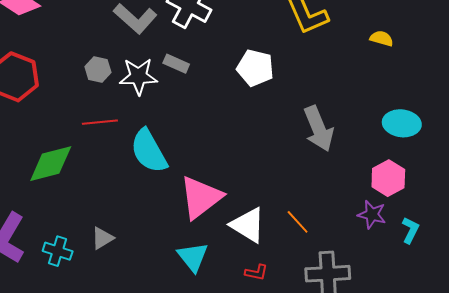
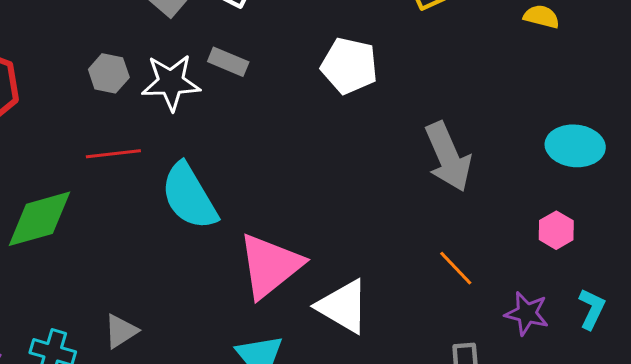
pink hexagon: (388, 178) -> (556, 230), size x0.7
purple star: (372, 214) -> (527, 313), moved
orange line: (298, 222) -> (456, 268), moved

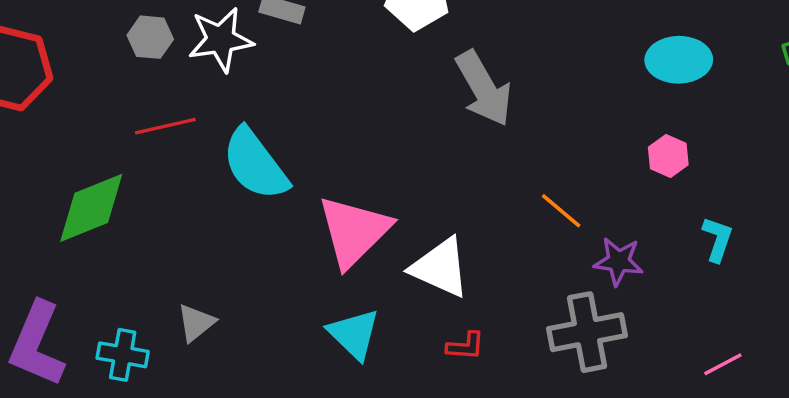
gray arrow: (448, 157) -> (484, 89), moved
purple star: (527, 313) -> (618, 261), moved

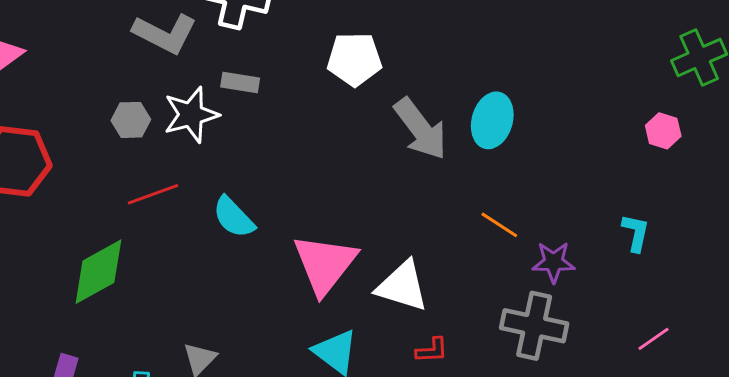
cyan ellipse: (679, 60) -> (492, 120), moved, turned -66
pink hexagon: (668, 156) -> (663, 131), moved
cyan semicircle: (255, 164) -> (234, 217), size x0.7
gray cross: (587, 332) -> (534, 326), turned 30

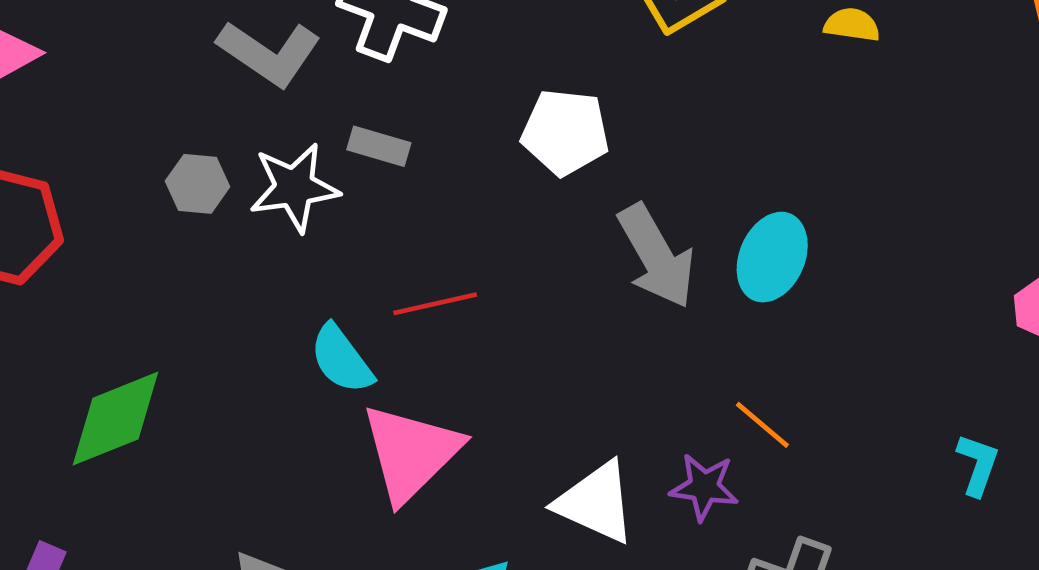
red line: (153, 194) -> (435, 304), moved
purple star: (554, 262) -> (704, 487), moved
pink triangle: (325, 264) -> (411, 453), moved

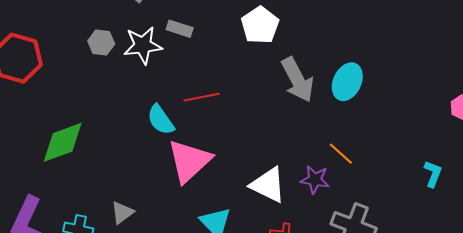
white pentagon: (565, 132) -> (260, 25), turned 30

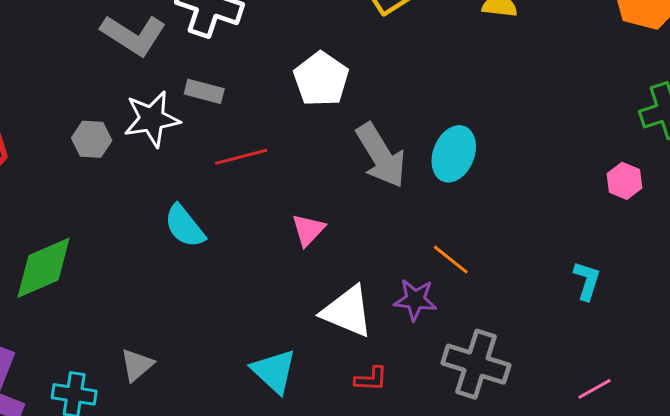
gray hexagon: (101, 42) -> (92, 139), moved
red line: (202, 97) -> (241, 157), moved
pink triangle: (189, 161) -> (308, 230), moved, size x0.5

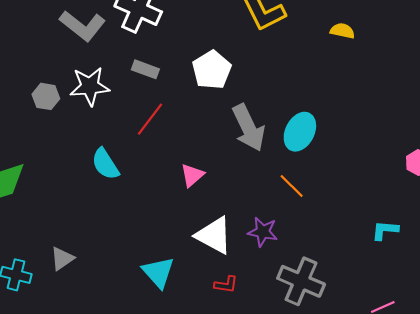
gray rectangle: (204, 91) -> (145, 69), moved
red line: (241, 157) -> (150, 119), turned -44
orange line: (451, 260) -> (292, 186), moved
cyan L-shape: (587, 281) -> (385, 230), turned -108

